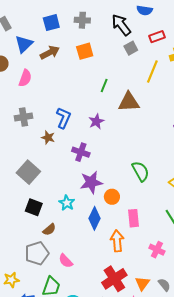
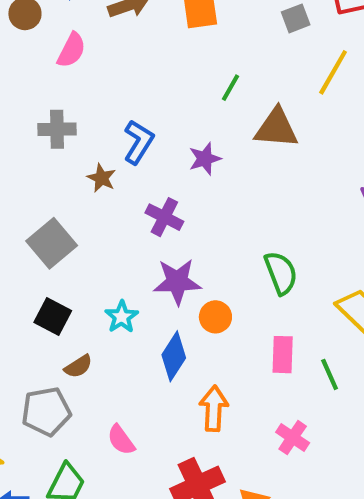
pink rectangle: (134, 218) -> (283, 355), moved
pink semicircle: (66, 261) -> (121, 440), moved

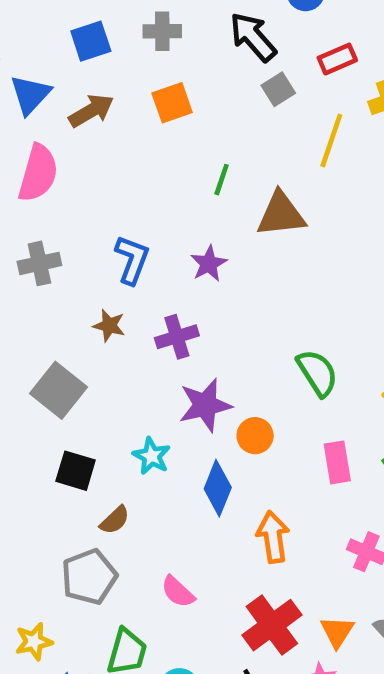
pink semicircle: (71, 50) -> (38, 173), size x1.4
brown star: (102, 178) -> (109, 326), moved
purple cross: (164, 217) -> (177, 337), turned -33

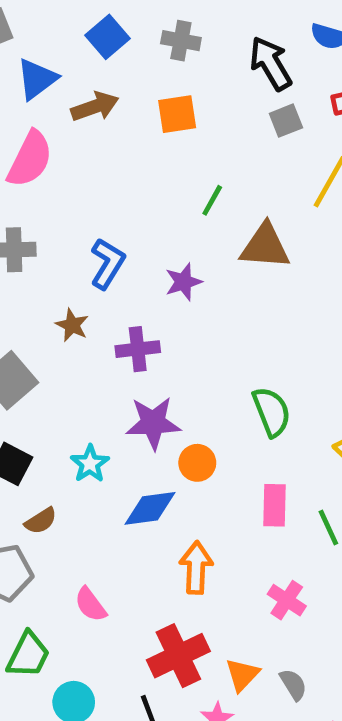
blue square: (91, 41) -> (108, 37), turned -33
blue diamond: (218, 488) -> (150, 508), turned 50

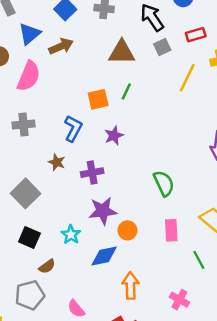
orange square: (177, 114) -> (98, 99), moved
brown triangle: (265, 246) -> (122, 52), moved
green semicircle: (272, 412) -> (164, 183), moved
pink rectangle: (274, 505) -> (171, 230), moved

